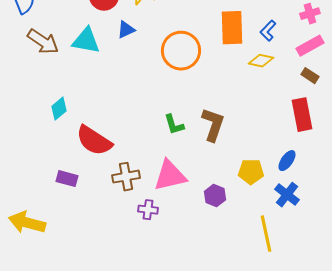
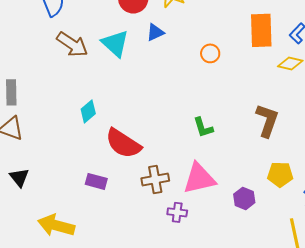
cyan triangle: (86, 41) -> (115, 43), turned 32
orange circle: (181, 51) -> (210, 53), size x0.5
brown L-shape: (213, 125) -> (267, 120), moved

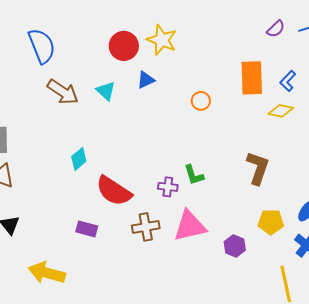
cyan triangle: (115, 43) -> (106, 91), size x0.7
purple cross: (177, 212) -> (168, 187), moved

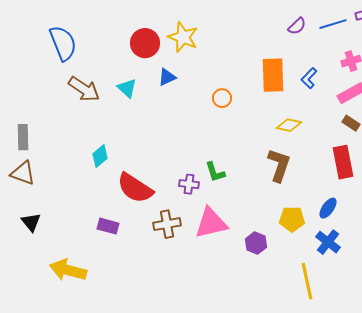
yellow diamond: (281, 111) -> (289, 125), moved

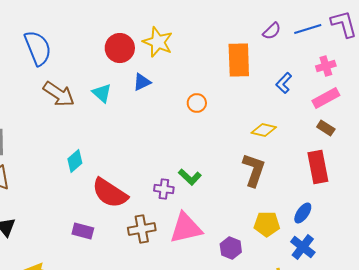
orange rectangle: (273, 75) -> (239, 60), moved
green L-shape: (215, 172) -> (190, 177), turned -30

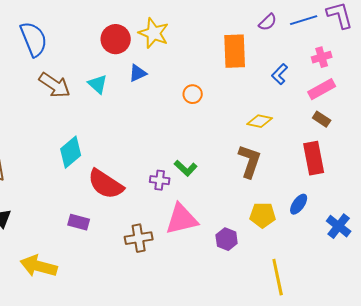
cyan diamond: (75, 161) -> (71, 152), size x1.4
brown cross: (142, 229) -> (139, 238), moved
blue cross: (303, 247) -> (339, 226), moved

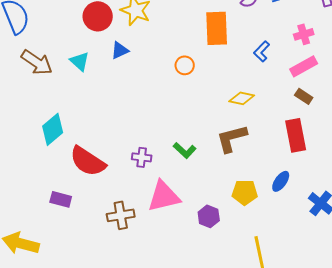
orange circle: (193, 94) -> (185, 65), moved
brown L-shape: (250, 161) -> (232, 138), turned -124
green L-shape: (186, 168) -> (185, 150), moved

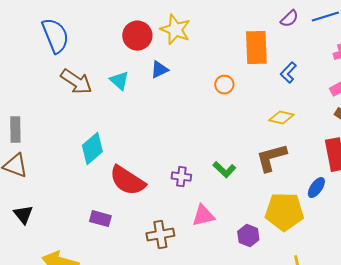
blue L-shape: (262, 51) -> (288, 73), moved
blue ellipse: (281, 181) -> (316, 188), moved
yellow pentagon: (245, 192) -> (284, 212), size x1.5
pink triangle: (164, 196) -> (203, 216), size x0.7

